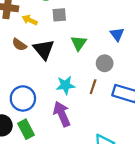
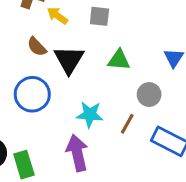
green triangle: (79, 43) -> (119, 60), turned 49
blue circle: (23, 98) -> (32, 94), moved

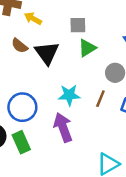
gray square: (99, 16) -> (78, 25), moved
green triangle: (119, 60) -> (87, 48), turned -30
blue circle: (32, 94) -> (22, 107), moved

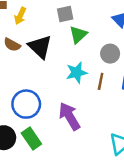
yellow arrow: (33, 19) -> (20, 16), turned -84
cyan star: (69, 95) -> (77, 73), moved

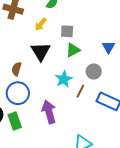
yellow arrow: (20, 16) -> (41, 24), moved
brown semicircle: (12, 45) -> (17, 69), moved, turned 64
cyan star: (77, 73) -> (64, 79), turned -30

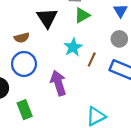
brown semicircle: (17, 69) -> (22, 38), turned -120
gray circle: (94, 72) -> (119, 39), moved
green rectangle: (15, 121) -> (25, 110), moved

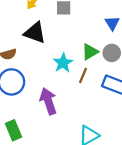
green triangle: (82, 15) -> (90, 52), moved
black triangle: (47, 18) -> (35, 33), turned -35

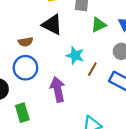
green triangle: (90, 52) -> (99, 25), moved
cyan star: (63, 63) -> (75, 55), turned -30

